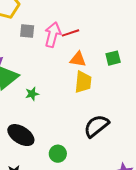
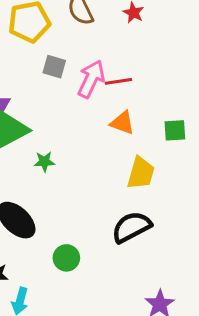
yellow trapezoid: (83, 82) -> (141, 173), moved

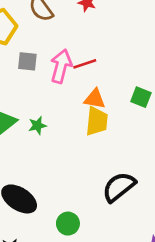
green square: (175, 130) -> (141, 97), turned 36
green star: (44, 162) -> (37, 126), moved
yellow trapezoid: (141, 173) -> (97, 121), moved

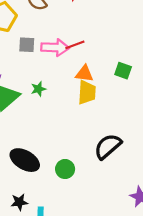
pink arrow: (61, 66) -> (55, 48), turned 80
green star: (37, 126) -> (38, 89), moved
green circle: (68, 224) -> (65, 169), moved

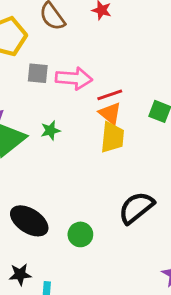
red line: (75, 45) -> (110, 95), moved
orange triangle: (84, 74) -> (110, 113), turned 30

